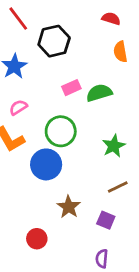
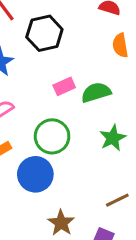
green star: (114, 146) -> (113, 138), moved

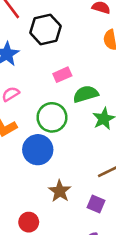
green semicircle: (96, 92) -> (86, 94), moved

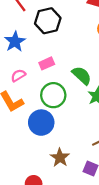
pink rectangle: (62, 75) -> (47, 63), moved
green semicircle: (86, 94) -> (82, 75), turned 60

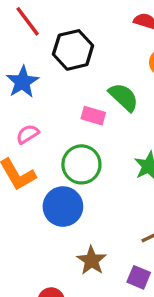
pink rectangle: (47, 63) -> (93, 116), moved, turned 40
green semicircle: (82, 75) -> (124, 97), moved

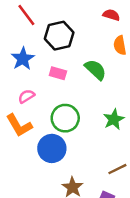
pink rectangle: (93, 116) -> (58, 73), moved

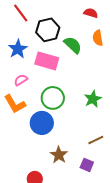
green semicircle: (96, 70) -> (73, 45), moved
pink rectangle: (58, 73) -> (47, 61), size x1.6

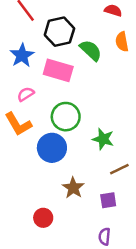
green star: (93, 99) -> (103, 139), moved, turned -30
purple square: (87, 165) -> (108, 200), turned -32

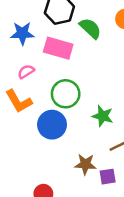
blue star: (22, 55) -> (22, 33), turned 30
brown star: (73, 188) -> (85, 164), moved, turned -30

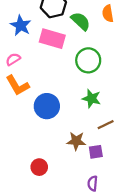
blue star: (22, 33) -> (21, 26), turned 30
pink semicircle: (26, 72) -> (13, 59), moved
green circle: (66, 94) -> (88, 60), moved

